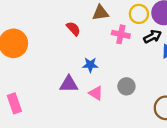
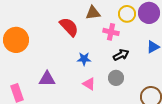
red semicircle: (73, 29) -> (69, 27), size x1.5
black arrow: (153, 37) -> (121, 55), moved
purple triangle: (69, 84) -> (47, 79), moved

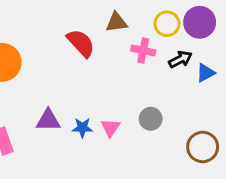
black arrow: (121, 55) -> (180, 59), moved
blue star: (84, 59) -> (82, 128), moved
pink triangle: (89, 84) -> (111, 128), turned 32

